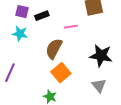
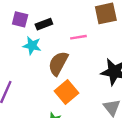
cyan star: (20, 34) -> (32, 46), moved

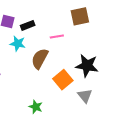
orange square: (67, 92) -> (63, 80), moved

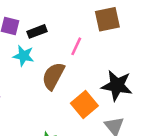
pink line: (57, 37) -> (76, 46), turned -56

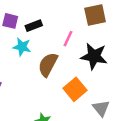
black star: (117, 86) -> (94, 56), moved

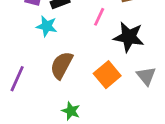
brown semicircle: (48, 65) -> (61, 65), moved
gray triangle: (101, 108) -> (146, 76), moved

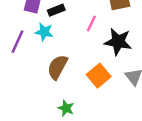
purple line: (17, 79) -> (18, 42), moved

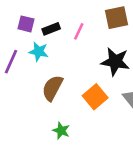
pink line: (91, 23) -> (79, 31), moved

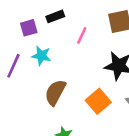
purple square: (26, 24) -> (29, 28), turned -30
black rectangle: (51, 29) -> (55, 16), moved

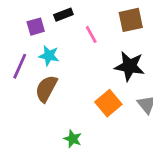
pink line: (82, 35) -> (91, 34), turned -54
brown semicircle: (55, 92) -> (46, 89), moved

